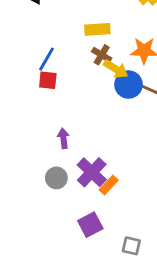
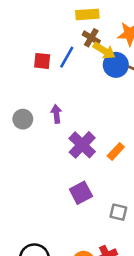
blue line: (46, 59) -> (67, 57), moved
gray circle: (56, 178) -> (23, 119), moved
orange rectangle: (109, 185) -> (116, 151), moved

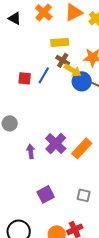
purple arrow: (56, 114) -> (31, 151), moved
orange rectangle: (116, 151) -> (82, 148), size x1.5
purple square: (81, 193) -> (46, 194), moved

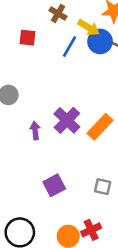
brown cross: (63, 60) -> (58, 13), moved
blue line: (44, 75) -> (69, 47), moved

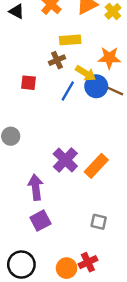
brown cross: (58, 13) -> (57, 60), turned 35
purple arrow: (35, 131) -> (36, 187), moved, size x1.5
purple square: (54, 185) -> (40, 221), moved

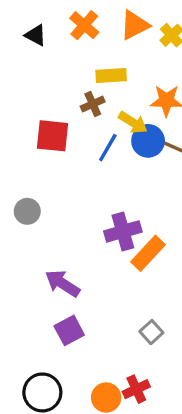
red square: (29, 83) -> (52, 136), size x1.5
purple cross: (65, 160) -> (123, 231), moved, turned 30
purple arrow: (36, 187) -> (62, 283), turned -50
gray square: (99, 222) -> (151, 332), turned 35

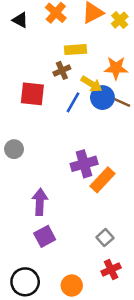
purple arrow: (62, 283) -> (40, 202), turned 60
red cross: (136, 389) -> (111, 270), moved

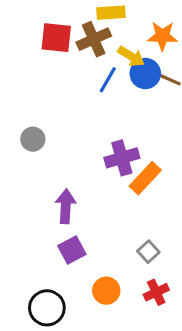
brown cross: (62, 70) -> (94, 39), size x1.5
red square: (32, 94) -> (56, 38), moved
orange circle: (72, 286) -> (106, 291), moved

